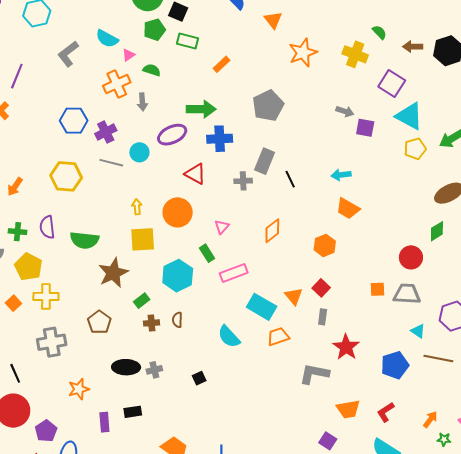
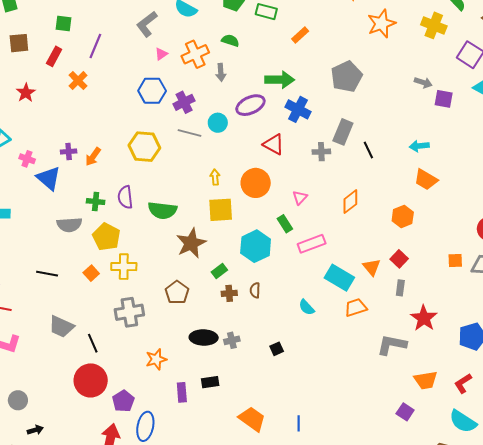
pink triangle: (128, 55) -> (161, 54), moved
blue cross: (220, 139) -> (298, 109), turned 30
cyan semicircle: (229, 337) -> (307, 307), size x0.7

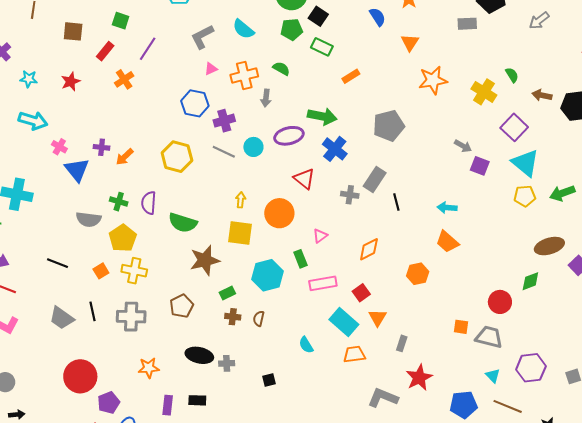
red square: (399, 259) -> (361, 293), moved
black line: (93, 343) -> (92, 311), moved

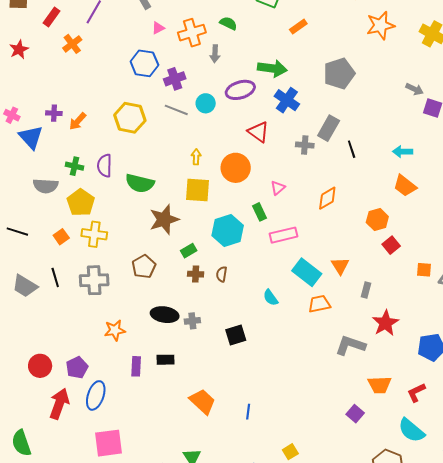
red square: (361, 293) -> (391, 245), moved
red circle: (80, 376) -> (40, 366), moved, size x0.7
black square: (269, 380) -> (236, 335), size x1.5

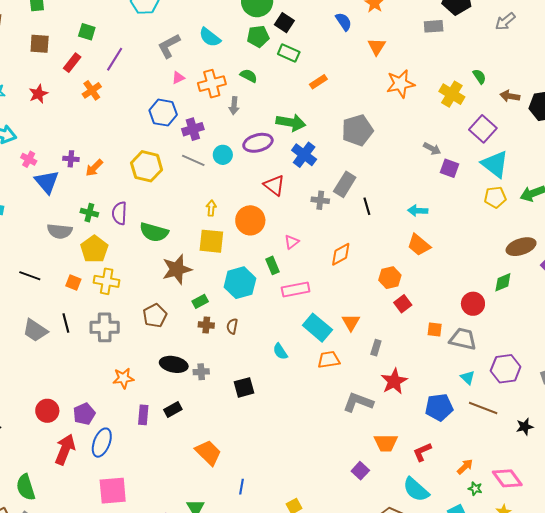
orange square: (61, 237) -> (73, 283), turned -35
black rectangle: (165, 360) -> (173, 409), turned -30
blue line: (248, 412) -> (242, 487), moved

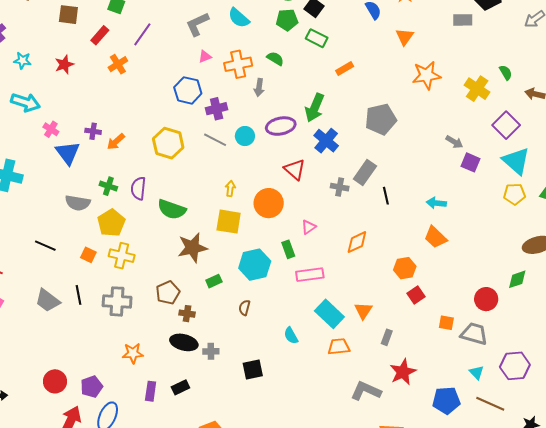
green arrow: (291, 123) -> (315, 108), turned 100
brown cross: (206, 325) -> (187, 314), moved

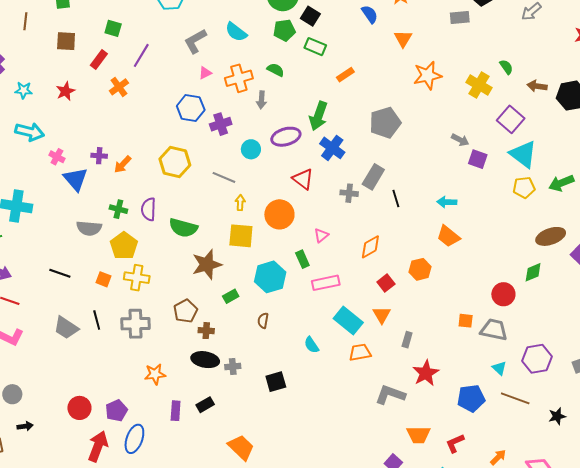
gray line: (215, 140) -> (224, 177), moved
red square: (416, 295) -> (386, 283), moved

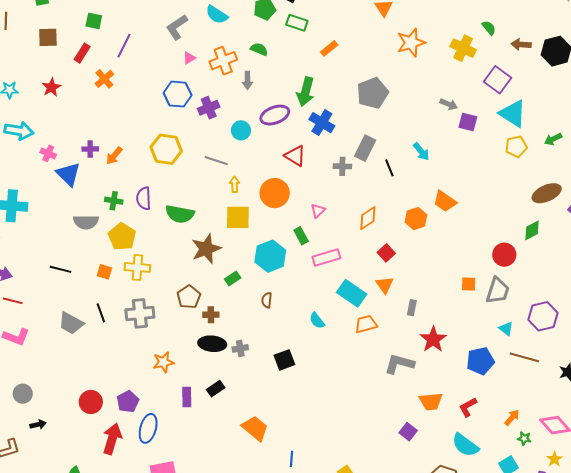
green arrow: (561, 183) -> (553, 139), size x0.7
cyan arrow: (447, 202) -> (421, 152), moved, turned -126
orange hexagon: (420, 269) -> (416, 219), moved
gray trapezoid: (494, 330) -> (498, 291), turned 100

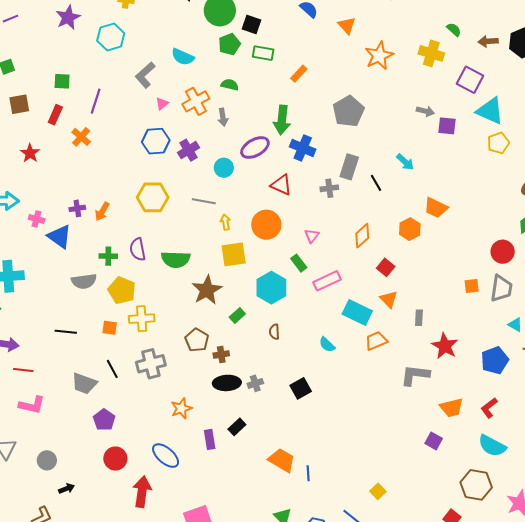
purple pentagon: (128, 402) -> (104, 420), moved
blue ellipse: (148, 428) -> (166, 456), moved, turned -56
blue line: (291, 459) -> (308, 473), moved

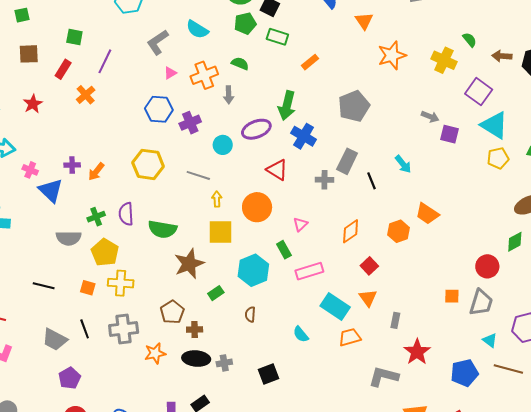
green cross: (108, 256) -> (96, 217), turned -30
orange star: (181, 408) -> (155, 353), moved

